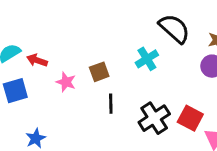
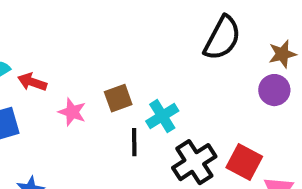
black semicircle: (174, 28) -> (222, 38), turned 76
cyan cross: (147, 59) -> (162, 116), moved

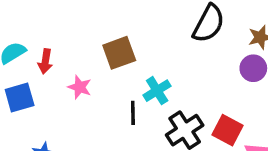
red arrow: (32, 82) -> (45, 61), turned -100
brown square: (118, 98) -> (119, 53), moved, size x1.4

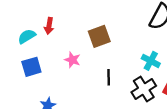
red arrow: (45, 61) -> (49, 26), moved
cyan cross: (157, 91) -> (151, 61), moved, turned -30

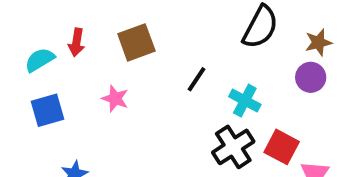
brown square: (99, 36) -> (136, 42), moved
black line: (109, 77) -> (196, 79), moved, turned 35

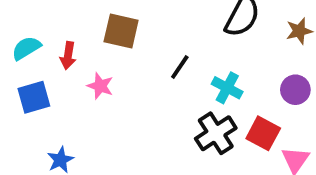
red arrow: (76, 42) -> (68, 56), moved
brown square: (136, 42) -> (121, 31), turned 33
purple circle: (311, 77) -> (295, 90), moved

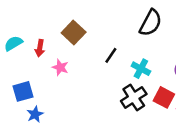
brown square: (121, 31) -> (74, 33), turned 30
blue square: (34, 97) -> (23, 91), moved

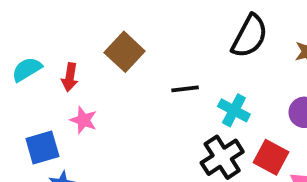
black line: (111, 55) -> (185, 89), turned 49
pink star: (60, 67) -> (83, 120), moved

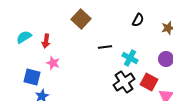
black semicircle: (250, 36) -> (138, 20), size x0.6
brown square: (125, 52) -> (81, 19), moved
blue square: (42, 147) -> (32, 77), turned 30

